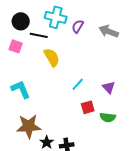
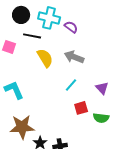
black circle: (21, 21) -> (21, 15), moved
purple semicircle: (78, 26) -> (71, 27), turned 96
gray arrow: (109, 31) -> (74, 57), moved

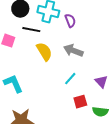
purple semicircle: (71, 27) -> (70, 21), turned 32

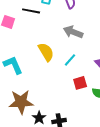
yellow semicircle: (44, 52) -> (46, 52), moved

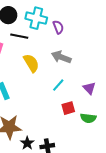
yellow semicircle: (46, 52) -> (31, 63), moved

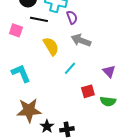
purple semicircle: (58, 27) -> (72, 17), moved
cyan line: (58, 85) -> (70, 68), moved

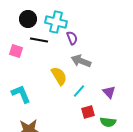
yellow semicircle: (51, 46) -> (59, 76), moved
cyan line: (70, 68) -> (79, 91), moved

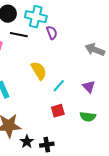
gray arrow: (81, 61) -> (95, 50), moved
red square: (88, 112) -> (58, 111), moved

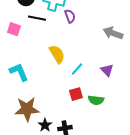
green semicircle: (88, 117) -> (96, 100), moved

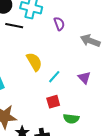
purple semicircle: (70, 16) -> (59, 24), moved
green semicircle: (96, 100) -> (71, 119), moved

